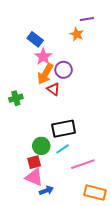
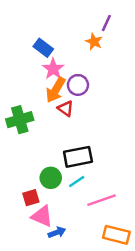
purple line: (87, 19) -> (106, 23), turned -56
green cross: (16, 98) -> (20, 120), size x1.5
red square: (34, 162) -> (31, 198), moved

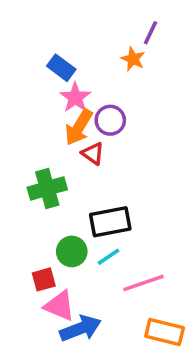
green cross: (20, 120) -> (47, 188), moved
blue arrow: (57, 232) -> (81, 328), size x1.6

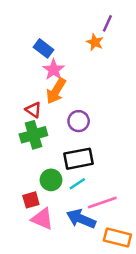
purple circle: (110, 120) -> (79, 121), moved
red triangle: (93, 153) -> (33, 110), moved
blue arrow: (81, 328) -> (81, 219), moved, turned -136

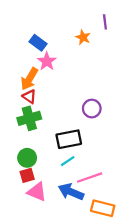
purple line: (107, 23) -> (105, 22), moved, turned -32
orange arrow: (56, 91) -> (29, 79), moved
purple circle: (79, 121) -> (92, 109), moved
green circle: (51, 180) -> (27, 158), moved

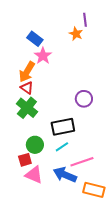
purple line: (105, 22) -> (85, 20), moved
green cross: (29, 118) -> (27, 108), turned -35
green circle: (27, 158) -> (35, 145), moved

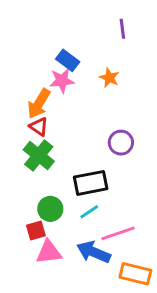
orange star: (76, 34) -> (109, 78), moved
blue rectangle: (35, 39) -> (68, 60), moved
pink star: (43, 56) -> (62, 81), turned 30
pink triangle: (34, 175) -> (49, 252), turned -30

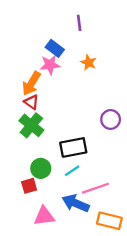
purple line: (122, 29) -> (79, 23), moved
purple circle: (121, 143) -> (111, 119), moved
pink triangle: (49, 252) -> (44, 216), moved

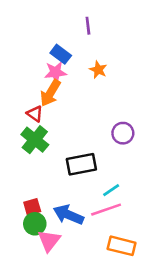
orange arrow: (31, 83) -> (50, 93), moved
green circle: (41, 168) -> (35, 224), moved
cyan line: (72, 171) -> (111, 190), moved
blue arrow: (76, 203) -> (68, 215), moved
pink triangle: (44, 216) -> (49, 241), turned -45

